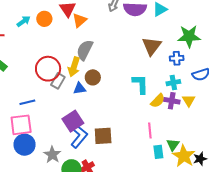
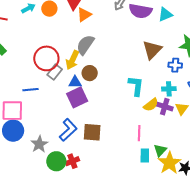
blue line: (27, 102) -> (31, 90), moved
purple square: (73, 121) -> (77, 97), moved

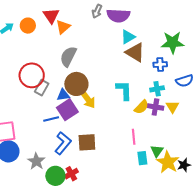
cyan triangle: (165, 14) -> (128, 37), moved
brown triangle: (152, 50) -> (135, 52), turned -35
yellow arrow: (72, 60) -> (88, 99), moved, turned -54
brown circle: (90, 73) -> (76, 84), size x1.5
blue line: (31, 90) -> (51, 119), moved

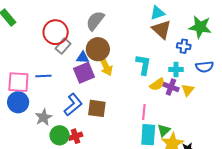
blue line: (51, 119) -> (43, 76), moved
cyan rectangle: (142, 158) -> (148, 135), size x1.5

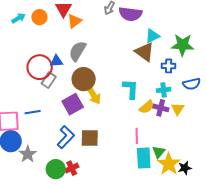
cyan triangle: (157, 13) -> (153, 36), moved
blue triangle: (83, 57) -> (57, 61), moved
gray star: (44, 117) -> (28, 154), moved

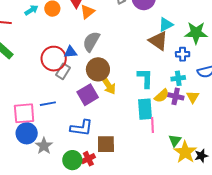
blue L-shape: (66, 137) -> (81, 128), turned 55
brown square: (90, 138) -> (106, 144), moved
cyan rectangle: (144, 158) -> (145, 109), moved

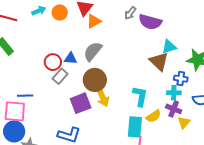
red circle: (54, 59) -> (53, 62), size x0.7
cyan cross: (178, 78) -> (174, 93), moved
purple cross: (176, 96) -> (174, 109), moved
blue line: (48, 104) -> (25, 96), moved

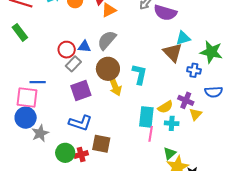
cyan cross: (174, 93) -> (172, 123), moved
cyan L-shape: (140, 96) -> (139, 74), moved
purple square: (81, 103) -> (81, 91), moved

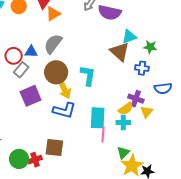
green star: (211, 52) -> (150, 47), moved, size x0.6
yellow semicircle: (165, 107) -> (126, 109), moved
blue L-shape: (80, 123) -> (64, 110), moved

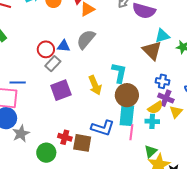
blue cross: (142, 68) -> (162, 81), moved
brown circle: (56, 72) -> (127, 95), moved
blue L-shape: (64, 110) -> (103, 128), moved
red cross: (35, 160) -> (65, 137), moved, turned 32

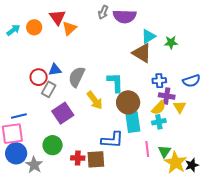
gray semicircle: (86, 39) -> (77, 77), moved
pink line: (131, 132) -> (147, 149), moved
green circle: (46, 153) -> (53, 145), moved

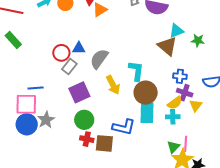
green circle: (53, 145) -> (84, 120), moved
pink line: (147, 149) -> (186, 144), moved
gray star: (34, 165) -> (46, 120), moved

